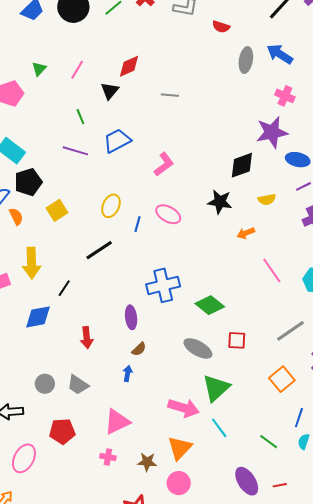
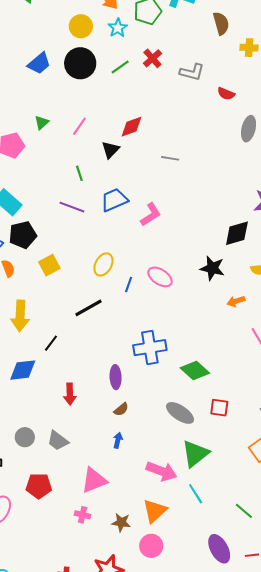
pink L-shape: (164, 164) -> (151, 214), moved
blue arrow: (128, 373) -> (118, 440), moved

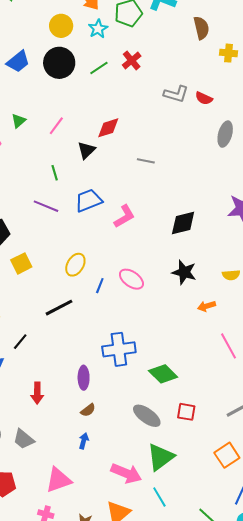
gray L-shape: (192, 72) -> (176, 94), moved
black diamond: (237, 233) -> (183, 223), moved

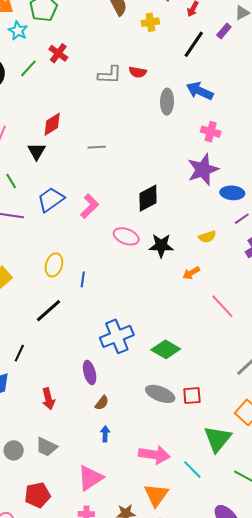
pink ellipse: (131, 279) -> (126, 236), moved
red square: (186, 412) -> (192, 396), moved
green triangle: (161, 457) -> (218, 439), moved

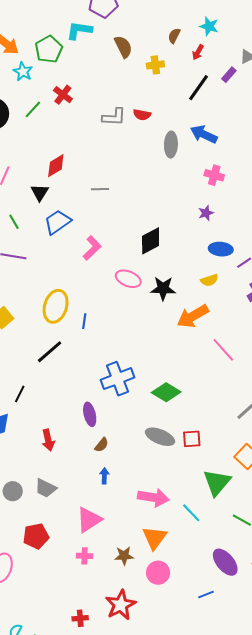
purple star: (203, 169) -> (206, 213), size x0.5
blue ellipse: (232, 193) -> (221, 249), moved
blue trapezoid: (51, 200) -> (58, 222), moved
yellow ellipse: (54, 265) -> (56, 306), size x1.4
orange arrow: (191, 273) -> (193, 316), size x1.8

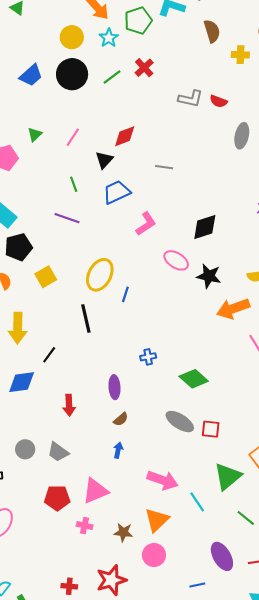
black line: (50, 352) -> (86, 319), turned -72
blue cross: (118, 379) -> (148, 357), size x0.5
red pentagon: (36, 536) -> (57, 498), moved

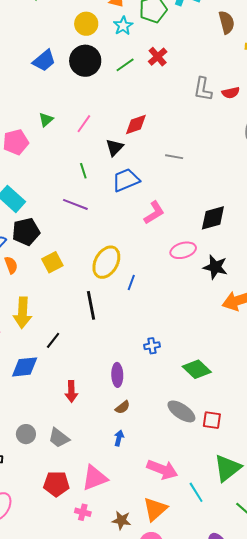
gray L-shape: (191, 99) -> (203, 89), turned 85
red semicircle: (218, 101) -> (231, 93), turned -36
pink ellipse: (176, 260) -> (183, 250), turned -50

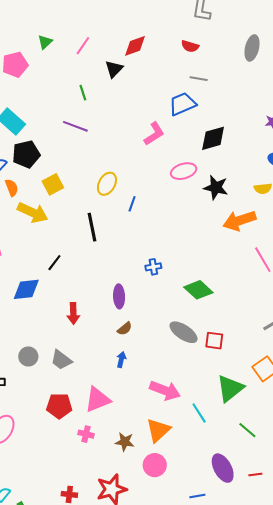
red semicircle: (231, 93) -> (190, 46), moved, turned 30
gray line: (174, 157) -> (199, 79), moved
blue trapezoid: (126, 180) -> (182, 104), moved
yellow ellipse: (106, 262) -> (107, 184), size x0.7
yellow arrow: (23, 313) -> (33, 213), moved, turned -68

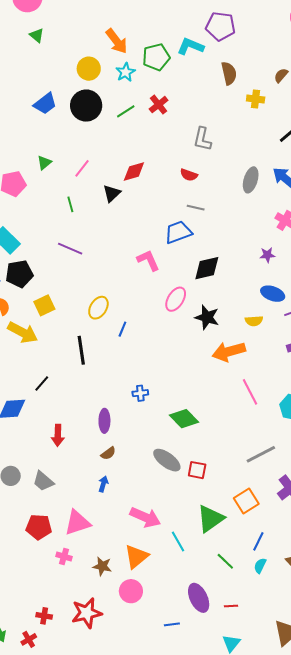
green line: (83, 93) -> (70, 204), moved
pink L-shape: (154, 134) -> (148, 260), turned -85
pink ellipse: (184, 171) -> (176, 299), turned -45

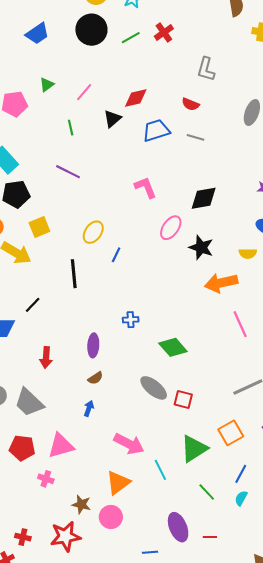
blue trapezoid: (45, 103) -> (37, 34), moved
blue trapezoid: (178, 232) -> (156, 130), moved
gray trapezoid: (43, 481) -> (29, 402), size x1.4
brown star: (102, 566) -> (81, 504), moved

